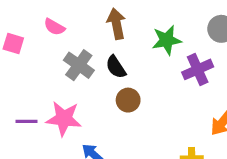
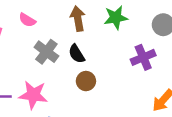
green star: (167, 40) -> (116, 18), moved

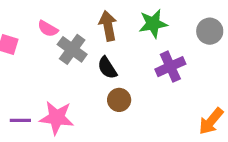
gray cross: (46, 52) -> (72, 49), moved
purple cross: (143, 57) -> (170, 67), moved

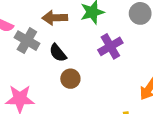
brown arrow: (108, 26) -> (55, 18), turned -75

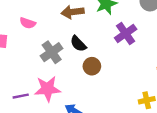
gray cross: (27, 41) -> (52, 52), moved, turned 30

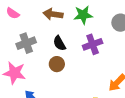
black semicircle: (78, 44) -> (59, 43), moved

